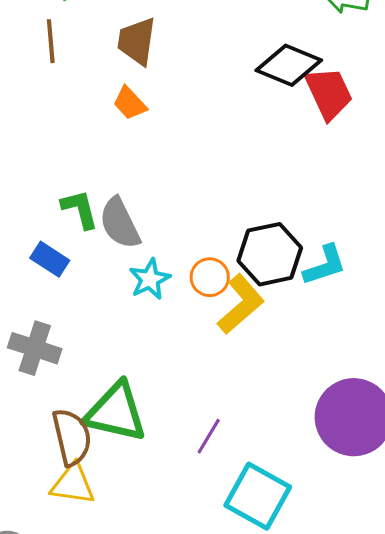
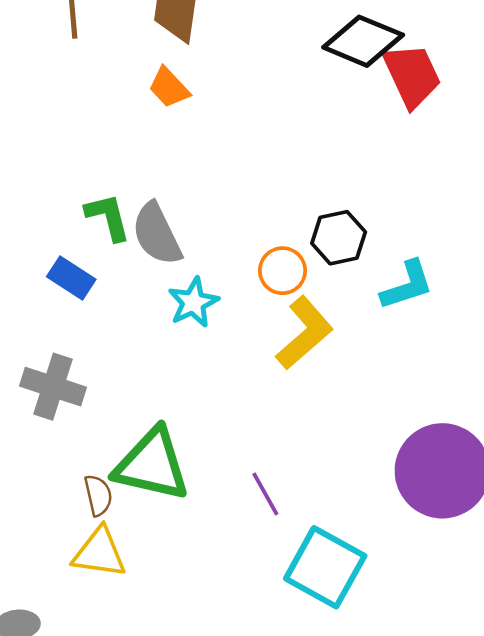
black hexagon: (270, 254) -> (339, 238), moved, size x0.7
orange circle: (210, 277) -> (282, 271), moved
purple line: (209, 436) -> (265, 494), turned -60
brown semicircle: (72, 437) -> (98, 495), size x0.6

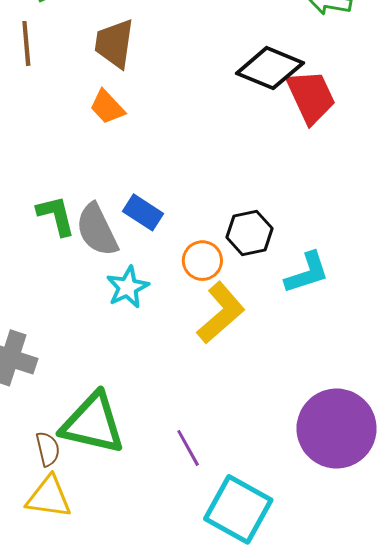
blue rectangle: (71, 278) -> (143, 212), moved

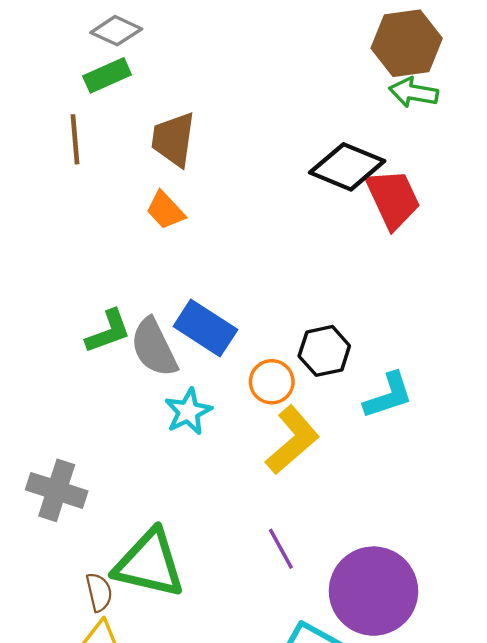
blue rectangle: (143, 212) -> (205, 328), size x1.4
green L-shape: (56, 216) -> (108, 331), turned 84
purple circle: (337, 429) -> (373, 591), moved
purple line: (188, 448) -> (281, 549), moved

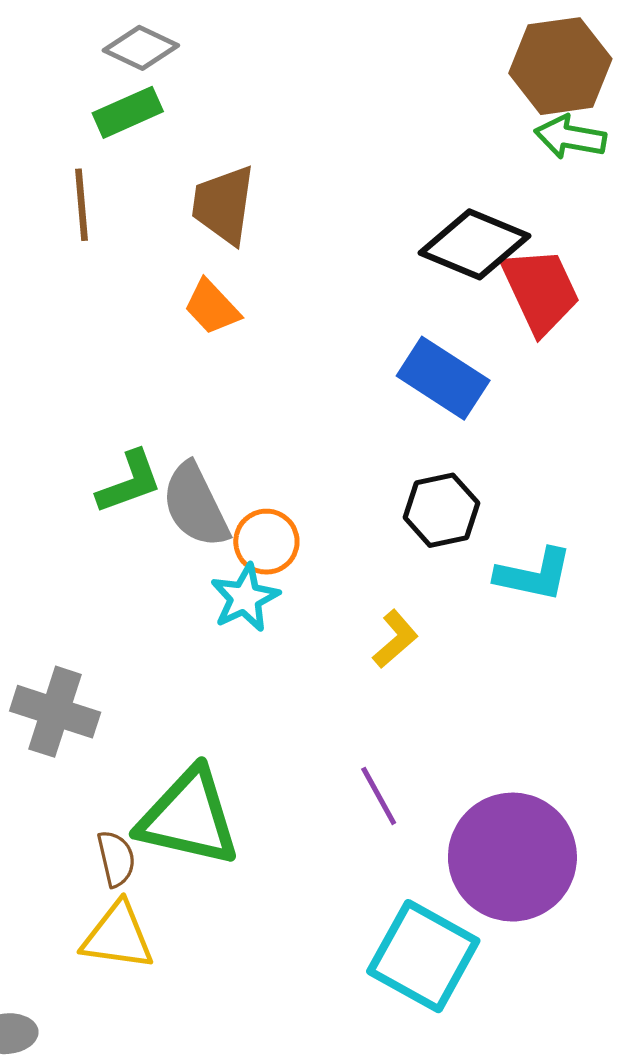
blue rectangle: (205, 328) -> (443, 378), moved
orange circle: (272, 382) -> (266, 542), moved
cyan L-shape: (388, 396) -> (534, 575), turned 30
yellow L-shape: (292, 440) -> (395, 639), size x0.6

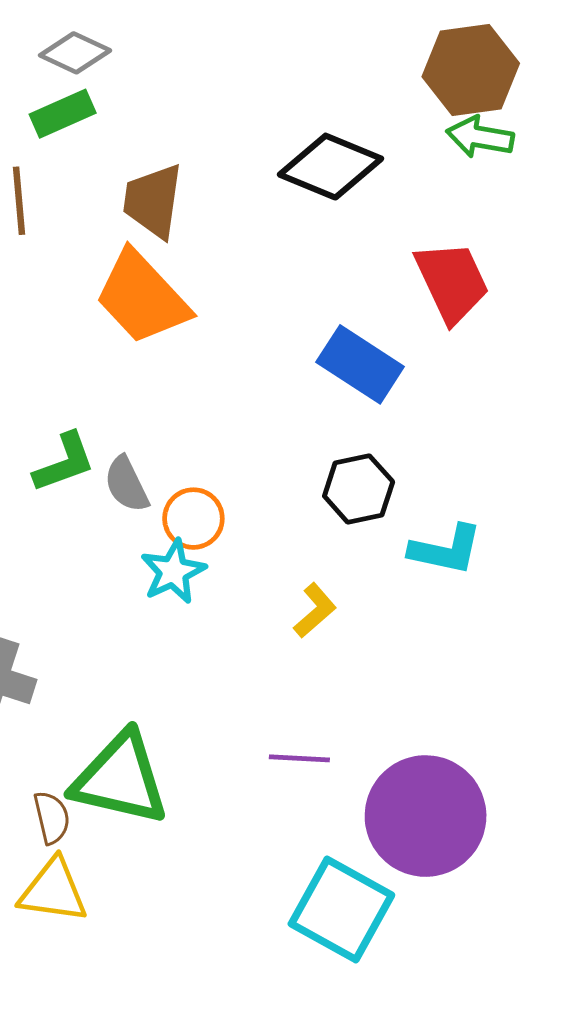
black diamond: (474, 244) -> (331, 167), moved
orange trapezoid: (212, 307) -> (142, 297), size x1.8
gray semicircle: (195, 505) -> (126, 484), size x0.7
purple line: (379, 796) -> (299, 758), turned -58

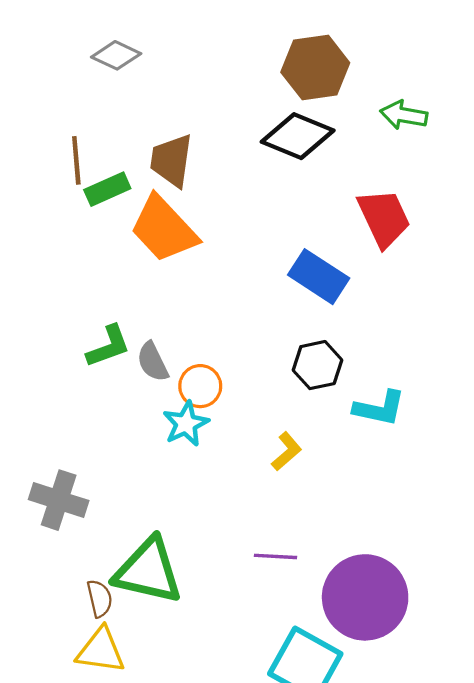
brown hexagon: (471, 70) -> (315, 67), moved
green rectangle: (63, 114) -> (107, 189), moved

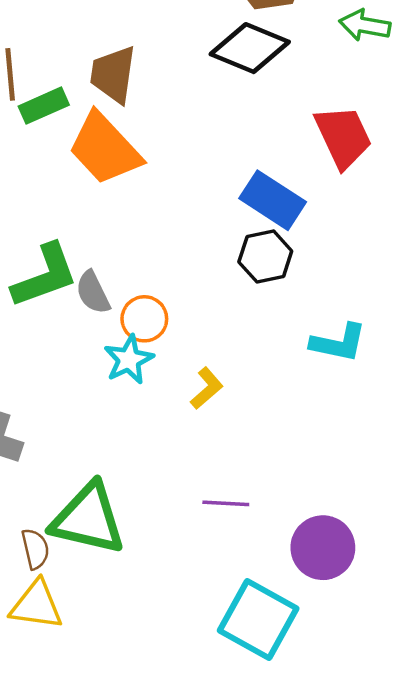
green L-shape: (108, 346) -> (45, 276), size x1.4
black hexagon: (318, 365) -> (265, 257), moved
yellow L-shape: (287, 451) -> (207, 388), moved
purple circle: (365, 597) -> (323, 548), size x0.7

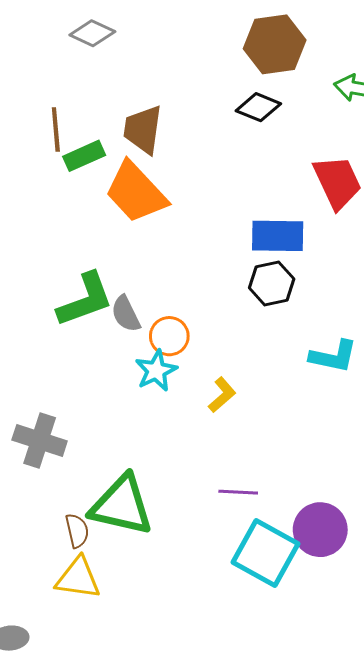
black diamond: (250, 48) -> (258, 107), size x0.7
blue rectangle: (273, 200) -> (278, 236), turned -32
cyan square: (258, 620) -> (266, 553), moved

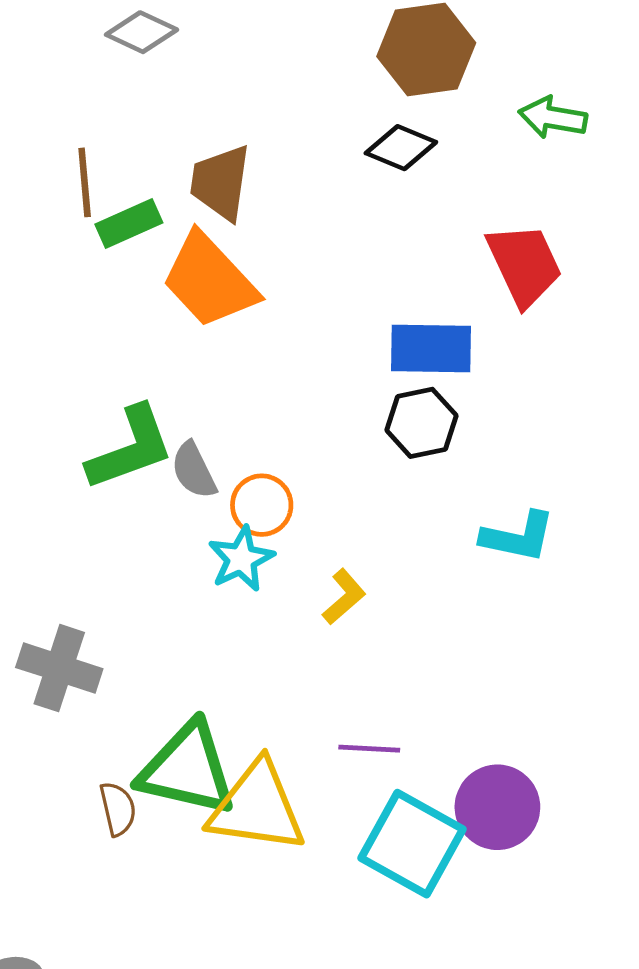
yellow triangle: (78, 578) -> (257, 807), moved, size x1.4

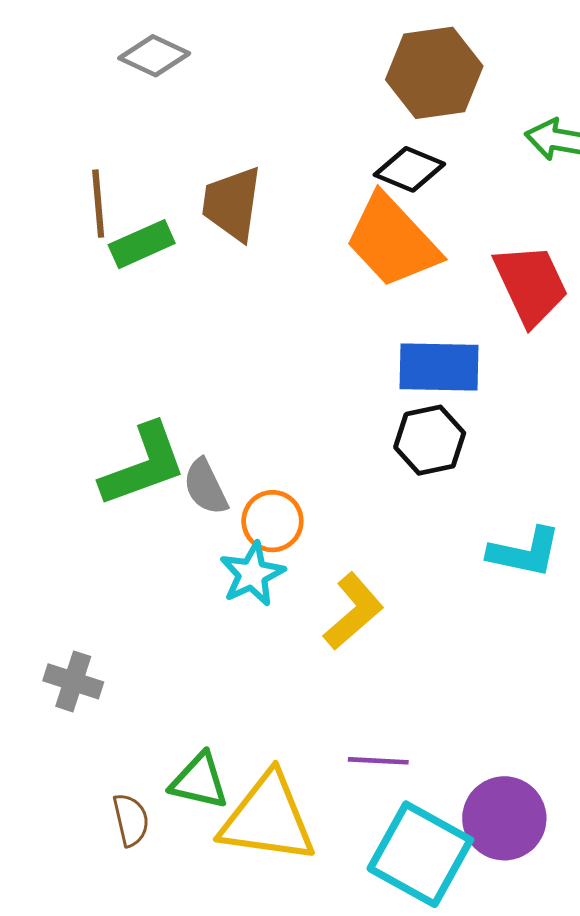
orange trapezoid: (210, 280) -> (392, 241), moved
yellow L-shape: (344, 597) -> (353, 611), size x1.4
gray cross: (59, 668) -> (73, 681), size x0.7
green triangle: (187, 769) -> (199, 781), size x0.6

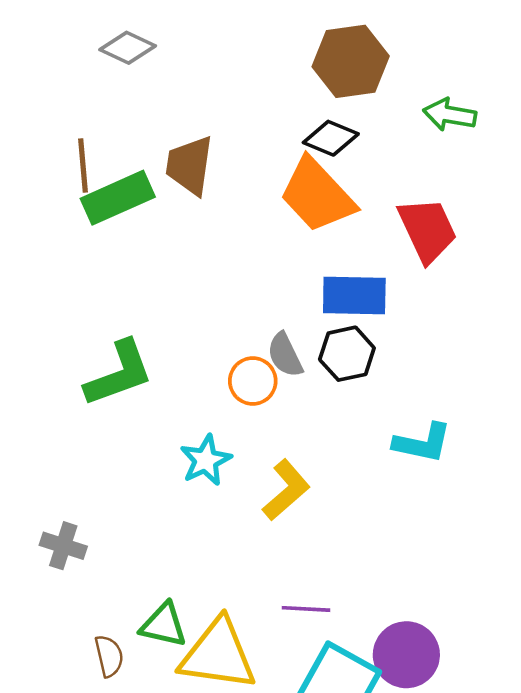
green rectangle: (142, 244) -> (118, 198), size x1.4
gray semicircle: (206, 487) -> (285, 355), moved
orange circle: (272, 521) -> (253, 381), moved

